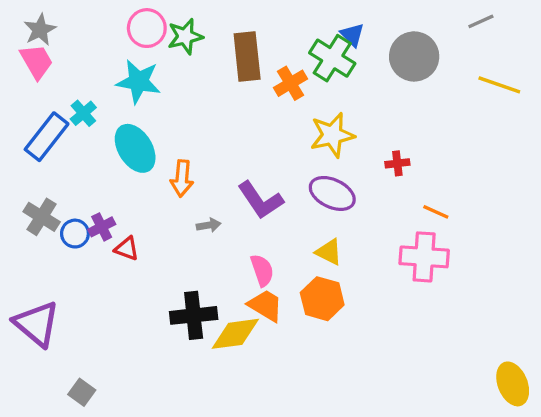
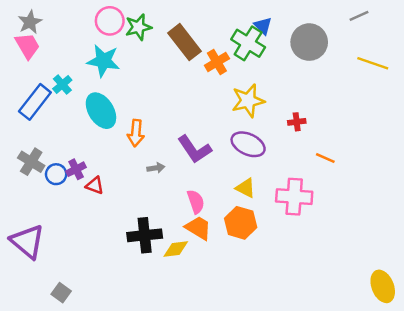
brown rectangle: (247, 56) -> (184, 42), turned -32
pink cross: (424, 257) -> (294, 197), moved
yellow diamond: (235, 334) -> (176, 249), size x0.7

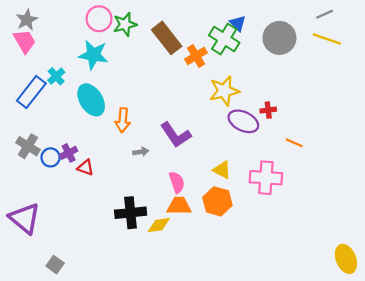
yellow line: (373, 63) -> (327, 39), moved
purple ellipse: (248, 144) -> (243, 121), moved
orange trapezoid: (198, 228) -> (179, 206), turned -30

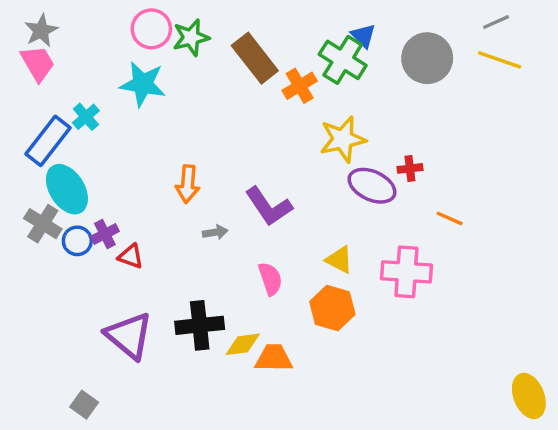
cyan ellipse: (91, 100) -> (67, 189), moved
orange trapezoid: (179, 206) -> (274, 358), moved
purple triangle: (25, 218) -> (129, 336), moved

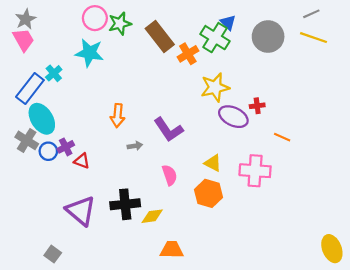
orange trapezoid: (274, 358) -> (172, 250), moved

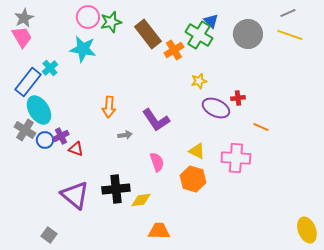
yellow star: (215, 87) -> (199, 81), size x0.6

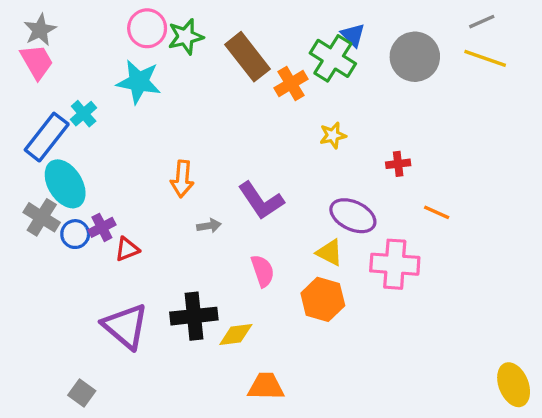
purple ellipse: (216, 108) -> (353, 216), moved
red triangle: (76, 149) -> (127, 249), turned -42

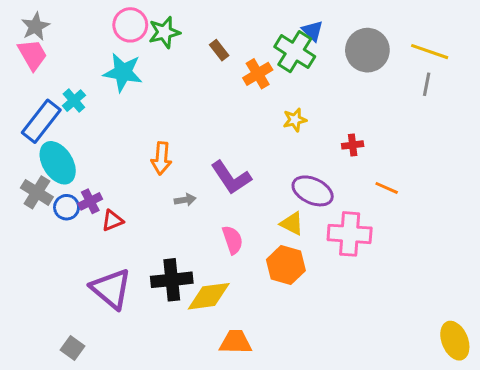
gray line: (482, 22) -> (427, 84), moved, turned -55
brown rectangle: (248, 57) -> (219, 50), size x0.5
yellow diamond: (236, 335) -> (209, 296), size x1.4

